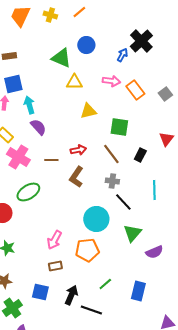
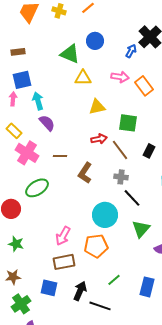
red arrow: (78, 150) -> (99, 139), moved
brown rectangle: (55, 266) -> (64, 262), size x1.5

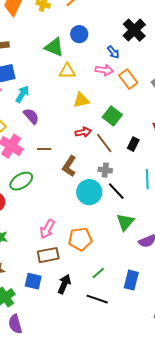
blue arrow: (131, 51) -> (113, 52), moved, turned 112
cyan arrow: (38, 101) -> (22, 94), turned 48
green square: (128, 123) -> (112, 116), turned 30
cyan circle: (105, 215) -> (89, 192), moved
black line: (100, 306) -> (97, 299), moved

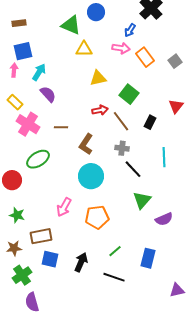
blue arrow: (113, 52) -> (130, 30), turned 72
cyan circle: (89, 192) -> (91, 176), moved
brown rectangle: (48, 255) -> (41, 236), moved

